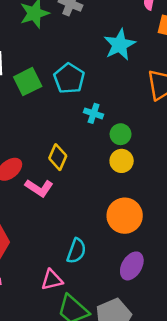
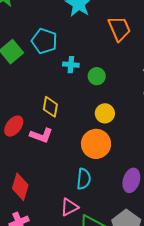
yellow circle: (122, 161) -> (105, 113), moved
orange circle: (125, 216) -> (96, 144), moved

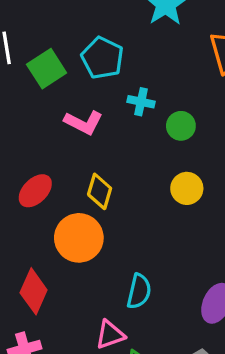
yellow diamond: (50, 107) -> (100, 191), moved
pink L-shape: (41, 135) -> (84, 122), moved
orange circle: (96, 144) -> (79, 238), moved

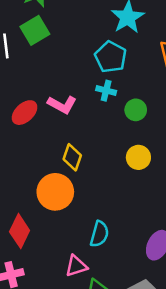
cyan pentagon: (102, 58) -> (111, 57), moved
green square: (47, 69) -> (35, 30), moved
red ellipse: (35, 191) -> (25, 113), moved

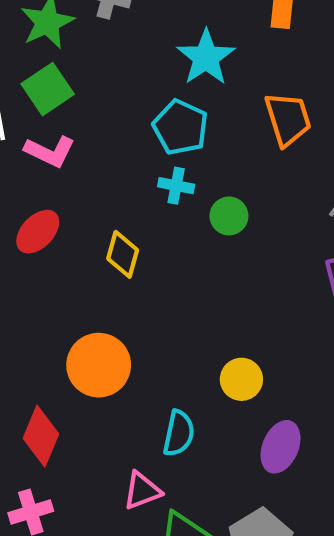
pink L-shape: (62, 105) -> (50, 151), moved
yellow diamond: (72, 157) -> (123, 254), moved
yellow circle: (138, 157) -> (241, 379), moved

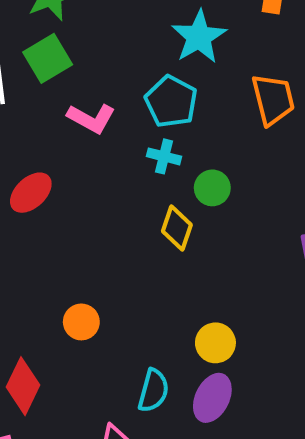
pink L-shape: (50, 151) -> (91, 118), moved
yellow diamond: (123, 254) -> (177, 228), moved
orange circle: (99, 365) -> (81, 322), size x0.6
purple ellipse: (281, 447) -> (212, 398), moved

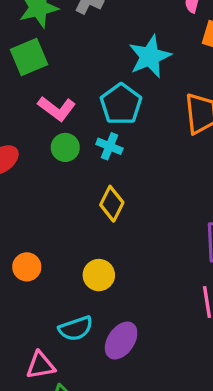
green circle: (212, 188) -> (65, 147), moved
yellow circle: (215, 343) -> (99, 275), moved
cyan semicircle: (153, 391) -> (76, 328), turned 48

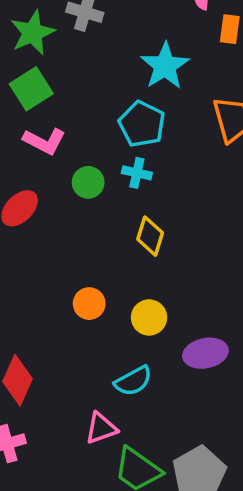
pink L-shape: (57, 109) -> (44, 141), moved
orange circle: (27, 267) -> (89, 304), moved
purple ellipse: (121, 341) -> (205, 353), moved, turned 54

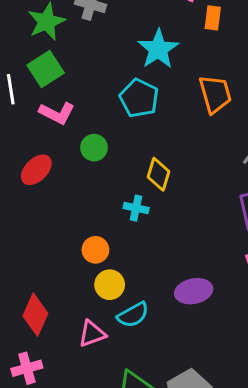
cyan cross: (137, 173) -> (136, 208), moved
yellow diamond: (150, 236) -> (158, 174), moved
yellow circle: (149, 317) -> (110, 285), moved
pink triangle: (101, 428) -> (92, 334), moved

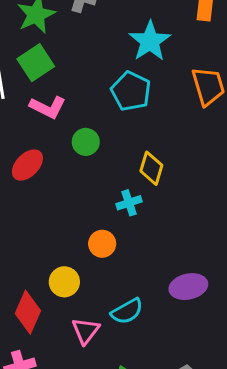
cyan cross: (136, 208) -> (129, 203), turned -30
orange circle: (95, 250) -> (102, 244), moved
yellow circle: (110, 285) -> (64, 282), moved
pink triangle: (92, 334) -> (86, 331), turned -32

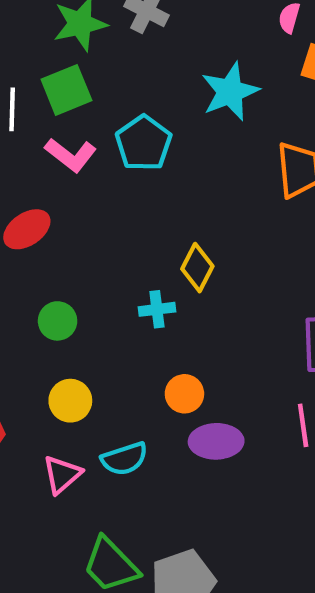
cyan pentagon: (131, 91) -> (144, 143), moved
green circle: (86, 142) -> (58, 321), moved
orange circle: (102, 244) -> (184, 394), moved
yellow circle: (64, 282) -> (70, 401), moved

